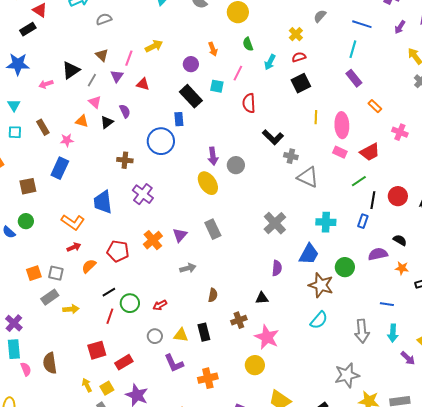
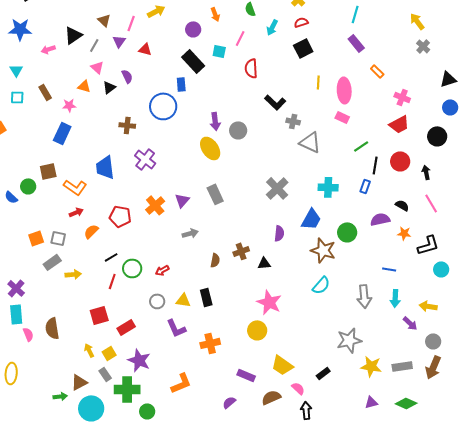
red trapezoid: (370, 152) -> (399, 124), moved
brown square: (28, 186) -> (48, 171), moved
brown cross: (239, 320) -> (241, 251), moved

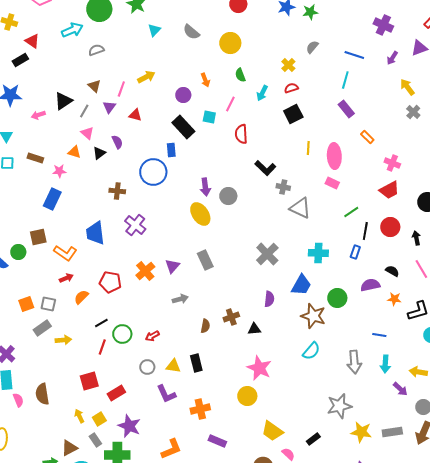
brown rectangle: (45, 92) -> (35, 158), turned -42
purple rectangle: (246, 375) -> (217, 441), moved

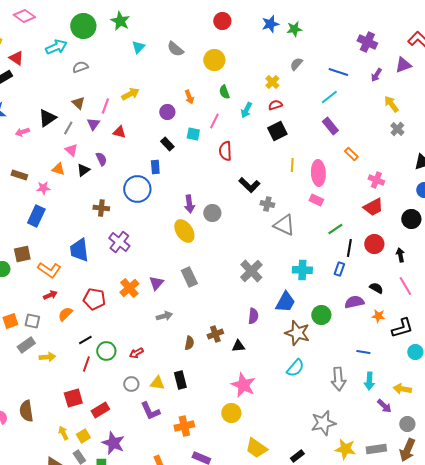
cyan line: (345, 80) -> (329, 97), turned 36
black rectangle: (183, 127) -> (167, 144), size x0.6

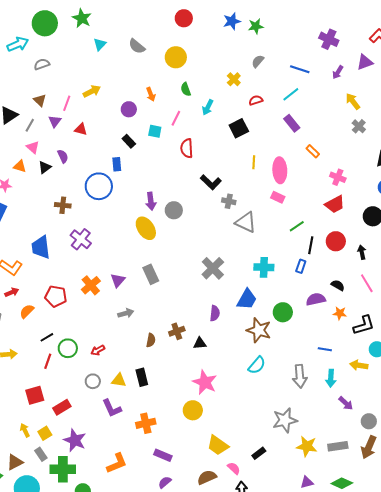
red semicircle: (275, 105) -> (256, 100), moved
yellow arrow: (402, 389) -> (359, 365), moved

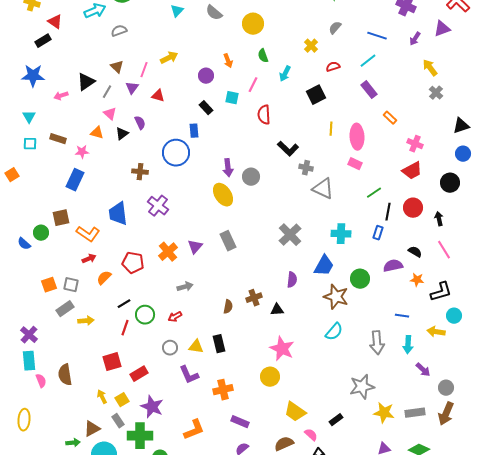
gray arrow: (126, 313) -> (185, 287), moved

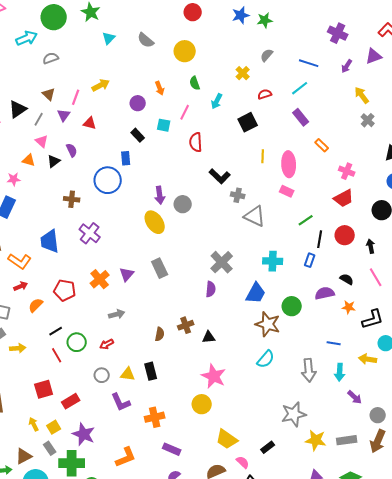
purple semicircle: (292, 280) -> (211, 289), moved
red line: (125, 328) -> (57, 355), turned -49

